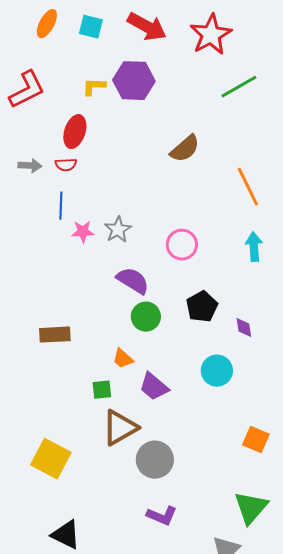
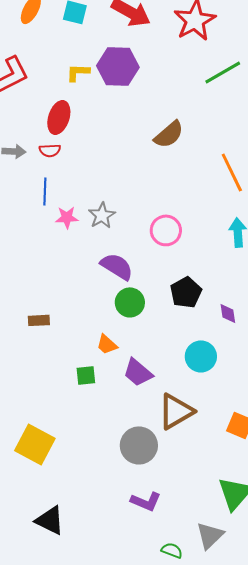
brown rectangle: (55, 335) -> (39, 320), size x0.7
brown triangle: (120, 428) -> (176, 411), moved

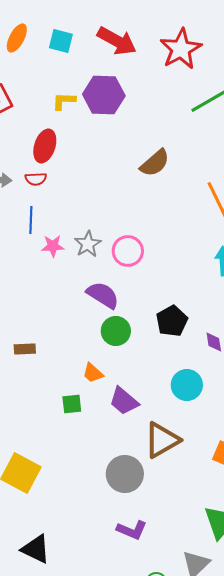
pink circle: (166, 230) -> (128, 251), moved

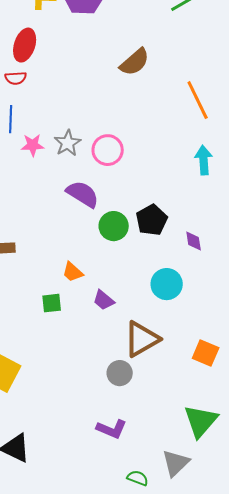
green circle: (116, 331) -> (114, 226), moved
purple trapezoid: (124, 401) -> (104, 300), size x0.7
gray circle: (125, 474) -> (120, 373), moved, size x0.7

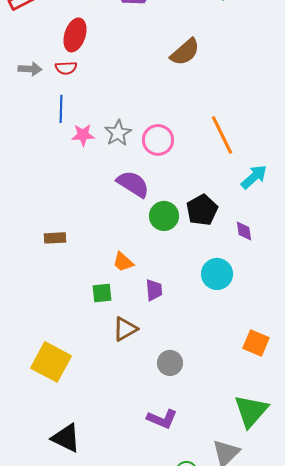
orange line: (198, 100) -> (222, 135), moved
cyan arrow: (204, 160) -> (254, 177), moved, turned 52
purple trapezoid: (104, 300) -> (154, 290), turned -135
brown triangle: (142, 339) -> (125, 329), moved, size x0.7

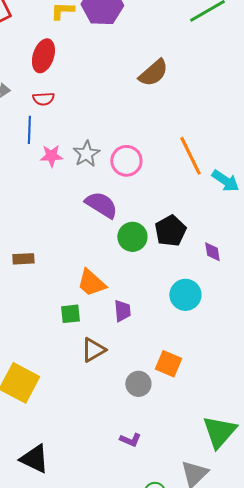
red semicircle: (66, 68) -> (43, 99), moved
cyan arrow: (254, 177) -> (225, 181), moved, turned 76
orange trapezoid: (123, 262) -> (91, 283), size x1.4
orange square: (256, 343) -> (168, 364), moved
purple L-shape: (162, 419) -> (130, 440), size x0.7

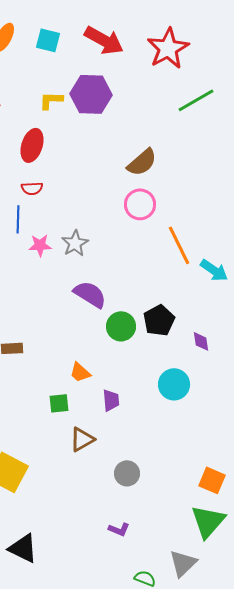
pink circle: (126, 161) -> (140, 204), moved
orange trapezoid: (91, 283) -> (80, 372), size x0.7
orange square: (168, 364) -> (212, 480), moved

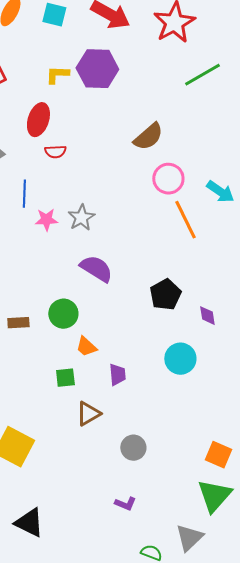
red semicircle: (32, 188) -> (55, 152), moved
pink circle: (140, 204) -> (168, 179), moved
cyan arrow: (214, 270) -> (220, 192), moved
green circle: (121, 326) -> (63, 314), moved

